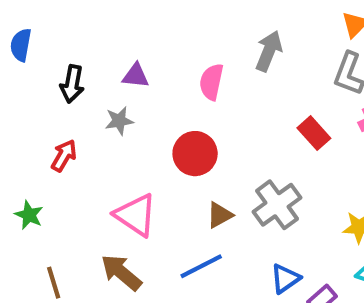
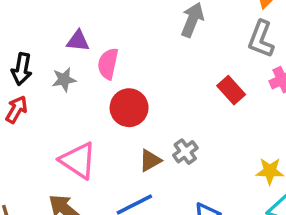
pink semicircle: (211, 82) -> (108, 64), moved
black arrow: (72, 84) -> (22, 69), moved
gray cross: (277, 205) -> (185, 152), moved, size x0.6

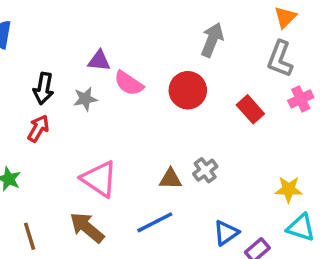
pink semicircle: (108, 64) -> (129, 83), turned -68
red circle: (129, 108) -> (188, 90), moved
brown triangle: (150, 160) -> (170, 179), turned 30

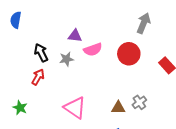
pink semicircle: (129, 83) -> (93, 50), turned -54
black arrow: (43, 88) -> (41, 53), turned 144

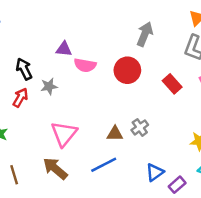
pink semicircle: (93, 50) -> (85, 65), turned 30
gray star: (66, 59) -> (49, 86), moved
pink triangle: (75, 108) -> (64, 134), turned 35

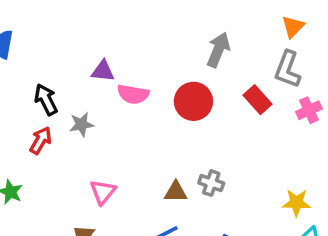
red rectangle: (172, 84) -> (257, 100), moved
gray cross: (140, 127) -> (211, 183), turned -35
pink triangle: (64, 134) -> (103, 192), size x0.7

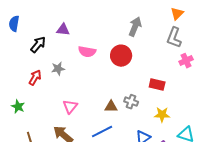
purple triangle: (103, 71) -> (63, 30), moved
black arrow: (46, 100) -> (38, 45), moved, turned 66
red rectangle: (257, 100) -> (157, 85), moved, turned -35
yellow star: (297, 203) -> (162, 115), moved

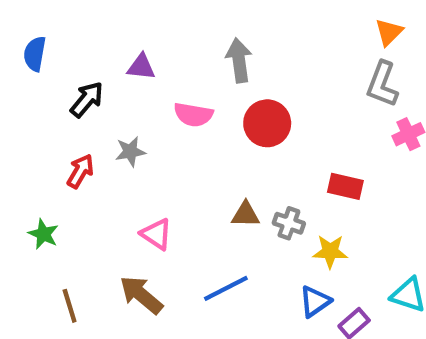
gray arrow: (135, 27) -> (239, 60), moved, turned -30
pink triangle: (70, 107) -> (156, 234), turned -35
brown triangle: (111, 107) -> (245, 215), moved
yellow star: (162, 115) -> (330, 251), moved

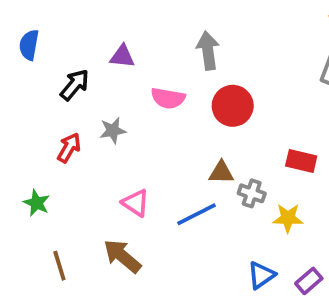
brown triangle: (245, 215) -> (221, 172), moved
blue line: (226, 288) -> (197, 214), moved
blue triangle: (315, 301) -> (261, 275), moved

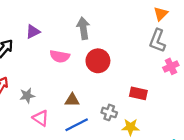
purple triangle: (122, 56) -> (33, 32), turned -32
gray star: (113, 131) -> (27, 96), moved
brown triangle: (221, 172) -> (72, 100), moved

